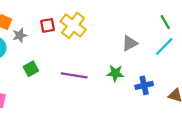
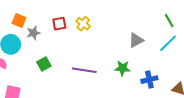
yellow cross: (73, 25) -> (83, 24), size x0.6

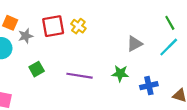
red square: (59, 24) -> (53, 26), size x1.5

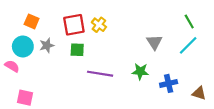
gray star: (26, 36) -> (47, 45), moved
gray triangle: (135, 44) -> (154, 42), turned -35
green square: (37, 69) -> (77, 50), moved, turned 32

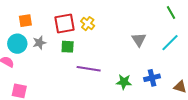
orange square: (32, 21) -> (25, 21), turned -32
green line: (189, 21) -> (171, 12), moved
green star: (140, 71) -> (124, 82), moved

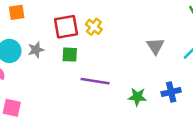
orange square: (25, 21) -> (17, 12), moved

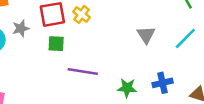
gray star: (36, 50) -> (21, 28), moved

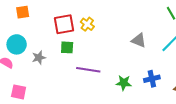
gray star: (21, 28) -> (39, 58), moved
gray triangle: (146, 35) -> (139, 40), turned -35

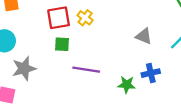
gray star: (39, 58) -> (24, 68), moved, size x1.5
blue cross: (152, 79) -> (151, 73), moved

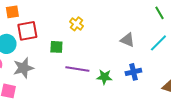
red square: (59, 18) -> (27, 31), moved
green star: (127, 85) -> (104, 77), moved

